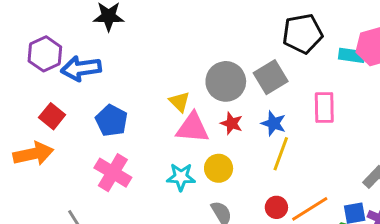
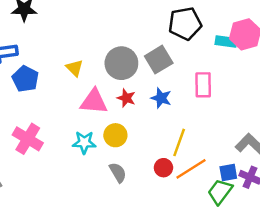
yellow triangle: (179, 102) -> (75, 68), moved
blue pentagon: (111, 121) -> (25, 79), moved
yellow line: (281, 154) -> (179, 142), moved

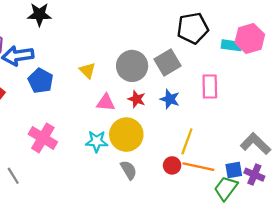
pink triangle: (94, 102) -> (106, 103), size x0.7
yellow circle: (115, 135) -> (126, 135), size x1.5
orange line: (191, 169) -> (198, 167), turned 44

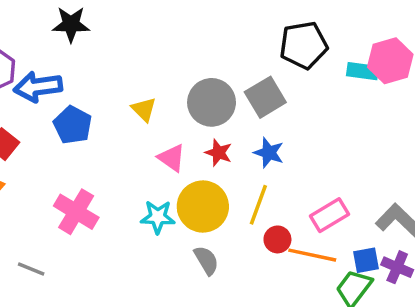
pink rectangle: (210, 87) -> (330, 215), moved, turned 60
pink triangle: (106, 103) -> (172, 158), turned 30
yellow line: (187, 141) -> (258, 205), moved
red circle: (172, 165) -> (277, 239), moved
gray line: (13, 176) -> (31, 269), turned -36

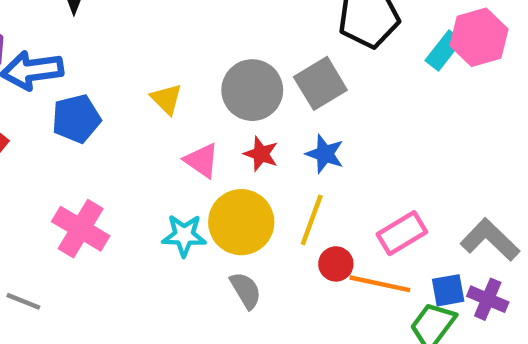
cyan rectangle: (362, 71) -> (444, 50), turned -60
blue pentagon: (73, 125) -> (76, 119), turned 30

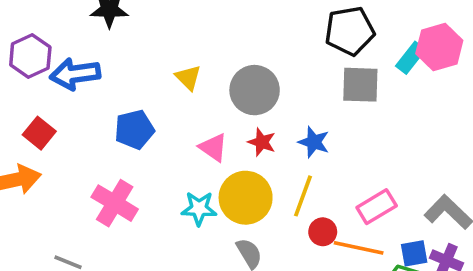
gray square: (320, 83) -> (360, 85), moved, turned 33
yellow triangle: (166, 99) -> (188, 78), moved
blue pentagon: (76, 119) -> (134, 130), moved

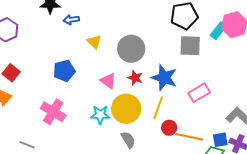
blue arrow: (75, 74) -> (71, 20), moved, size x0.6
blue star: (314, 142) -> (164, 78), size x1.5
pink rectangle: (377, 207) -> (199, 93), moved

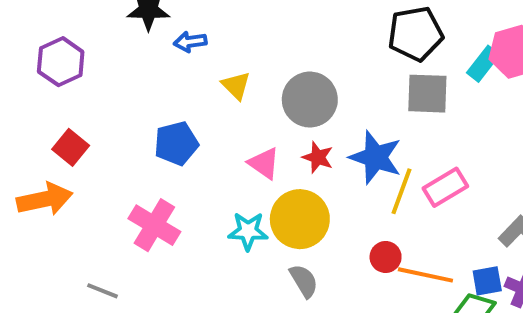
yellow line: (158, 108) -> (401, 191), moved

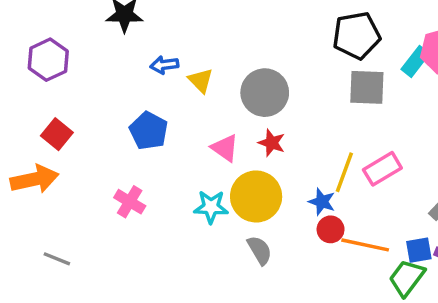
blue arrow: (190, 42) -> (164, 65), moved
blue pentagon: (176, 143) -> (149, 131), turned -30
blue star: (376, 157) -> (322, 202), moved, size x0.6
pink cross: (154, 225) -> (130, 202), size x0.7
gray line: (103, 291) -> (57, 259), moved

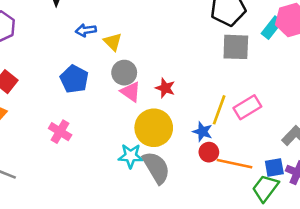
gray circle: (265, 93) -> (124, 73), moved, size x0.7
cyan star: (211, 207) -> (131, 156), moved
gray semicircle: (260, 250) -> (156, 168), size x1.5

